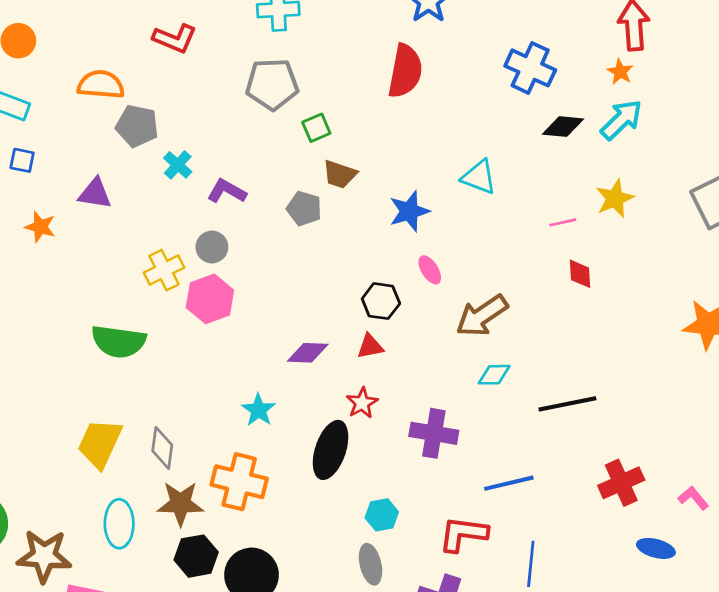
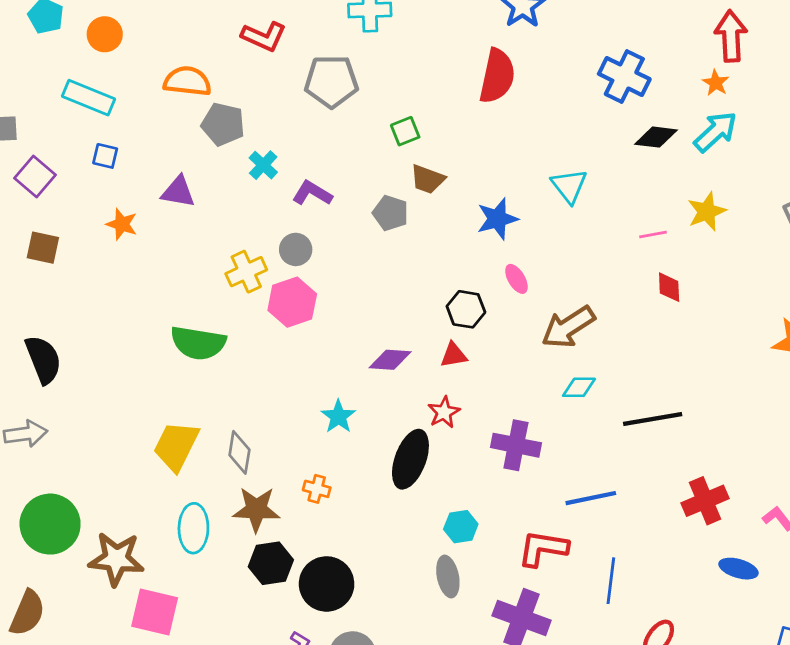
gray pentagon: (272, 84) -> (331, 81), moved
cyan triangle: (479, 177) -> (569, 186), turned 30
orange cross: (239, 482) -> (317, 489), size x0.5

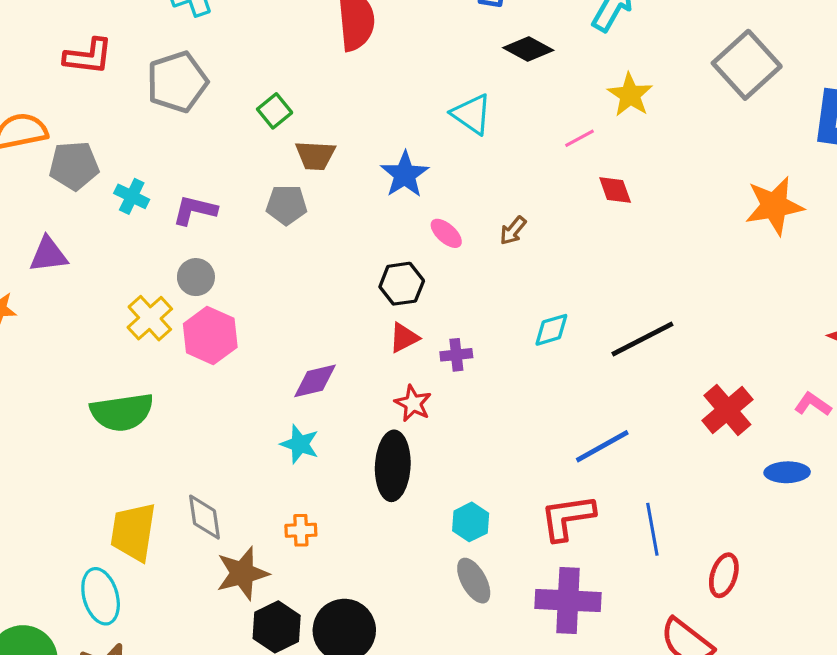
black diamond: (656, 137) -> (528, 49), moved, turned 39
brown arrow: (568, 327) -> (513, 231), moved, size x0.5
purple diamond: (390, 360) -> (315, 381), moved
purple cross: (516, 445) -> (456, 355), moved, size x0.6
cyan ellipse: (193, 528) -> (101, 596), moved

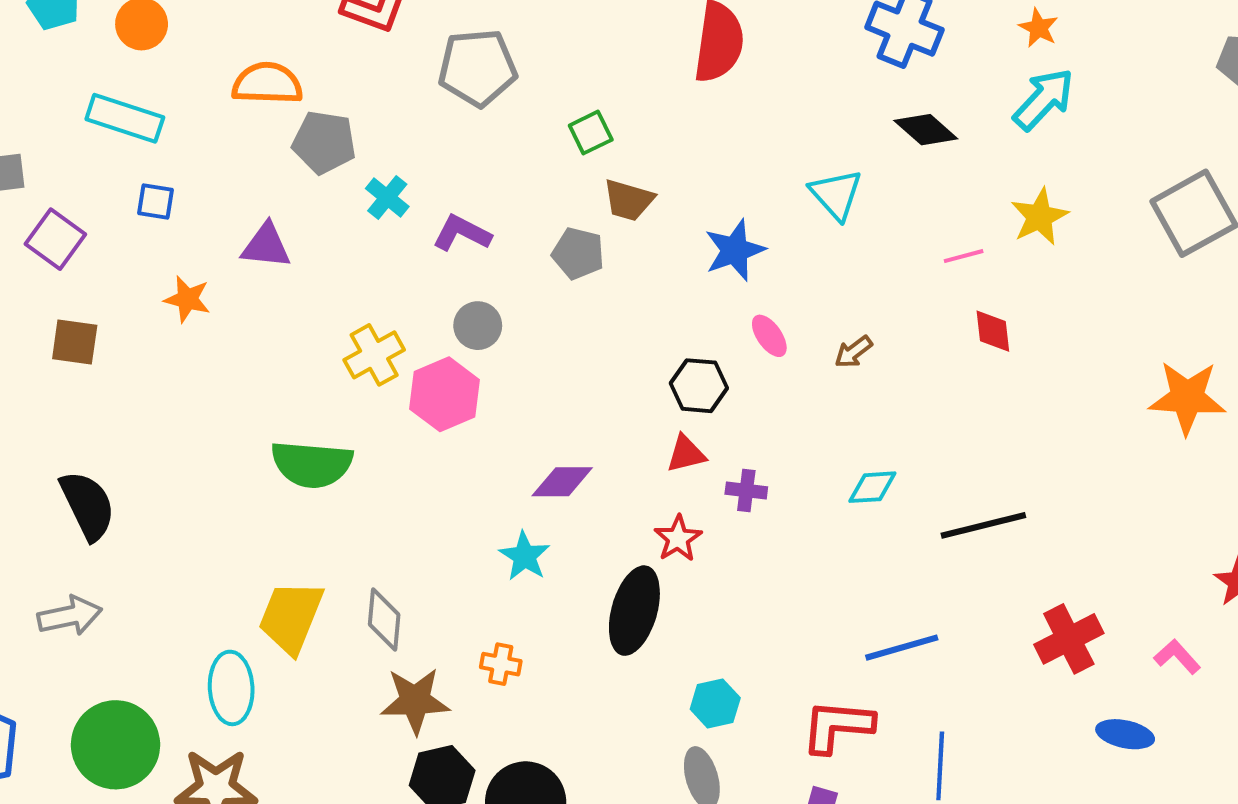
gray circle: (196, 277) -> (478, 326), moved

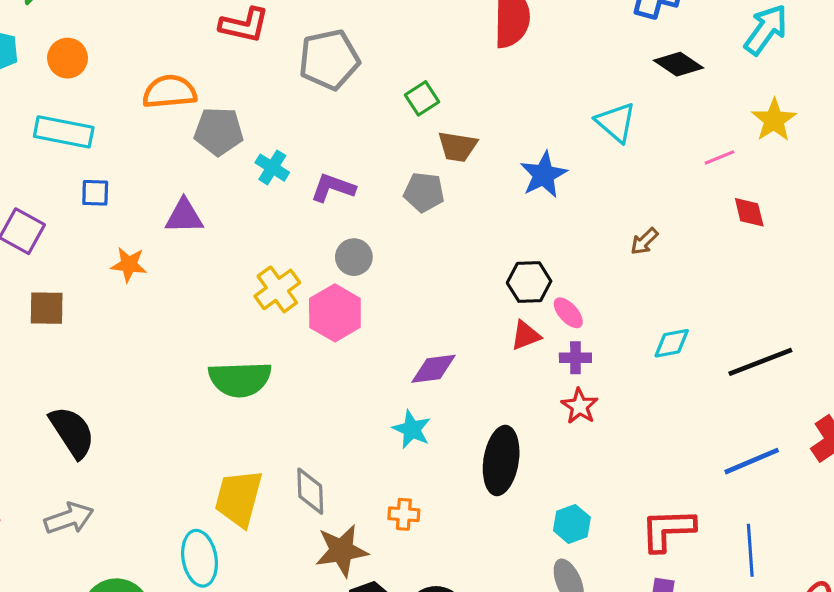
pink ellipse: (769, 336) -> (568, 313), moved
red star: (678, 539) -> (580, 406), moved
blue line: (902, 648) -> (752, 461), moved

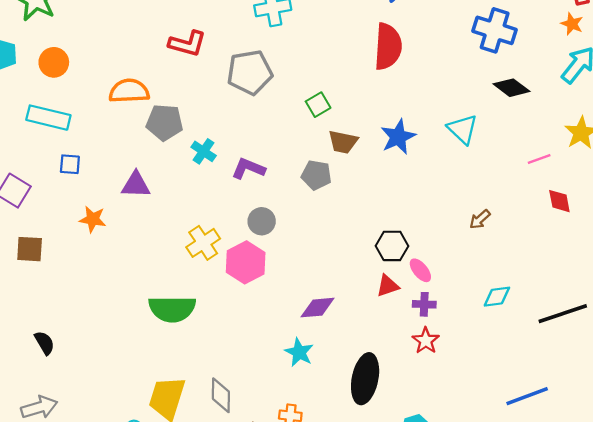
blue star: (544, 175) -> (398, 137), moved
black semicircle: (72, 432) -> (44, 343), size x0.6
blue line: (752, 461) -> (527, 396), moved

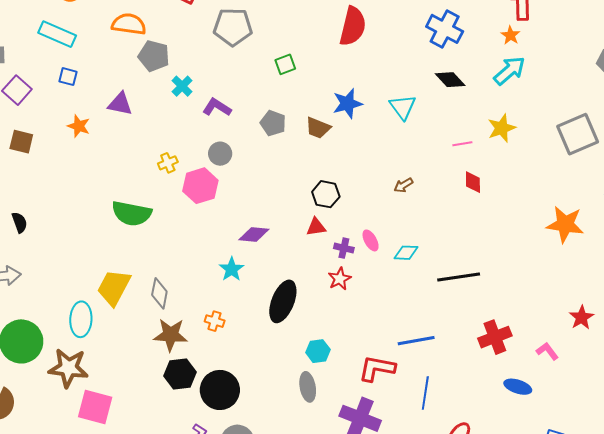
brown trapezoid: (343, 142) -> (318, 128), moved
yellow cross: (203, 243) -> (168, 163), size x0.7
pink ellipse: (420, 270) -> (371, 240), moved

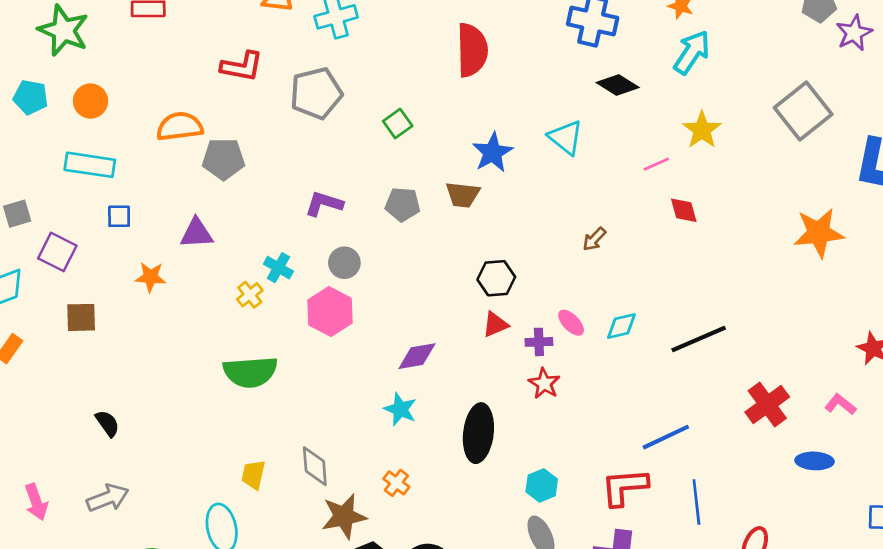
cyan cross: (182, 86) -> (278, 268), moved
yellow cross: (168, 163) -> (250, 295), moved
yellow trapezoid: (114, 287) -> (253, 475), size x0.6
orange cross: (215, 321) -> (396, 483), turned 36

